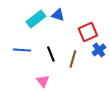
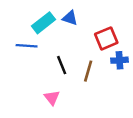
blue line: (22, 50) -> (27, 46), moved
blue cross: (99, 50) -> (120, 60), turned 32

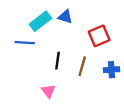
blue cross: (120, 60) -> (111, 70), moved
black line: (62, 65) -> (57, 61), turned 30

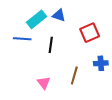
black line: (57, 61) -> (51, 45), moved
brown line: (82, 66) -> (74, 76), moved

